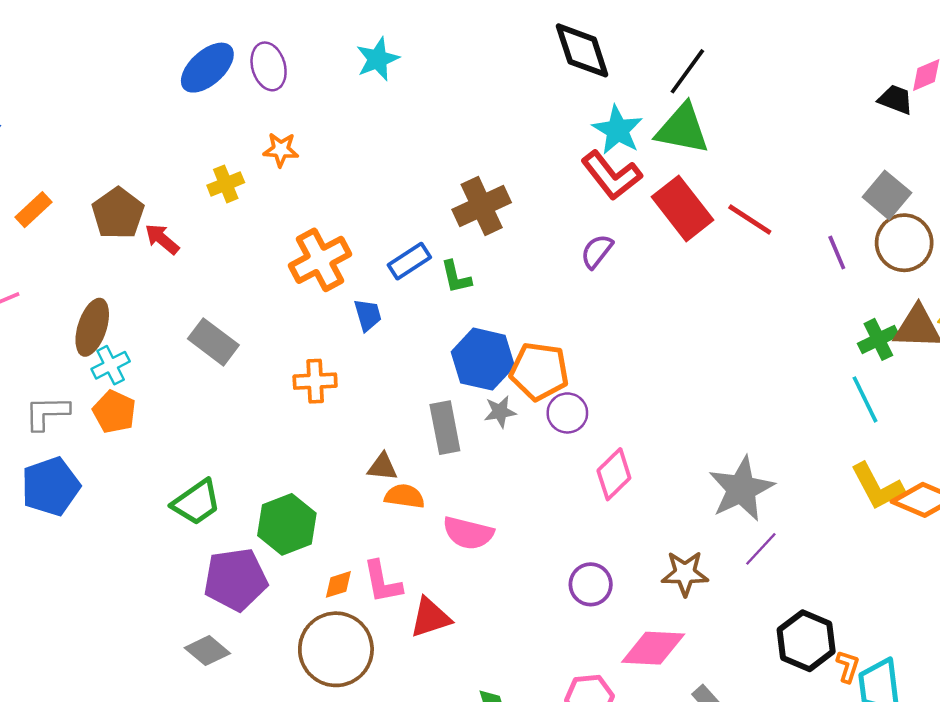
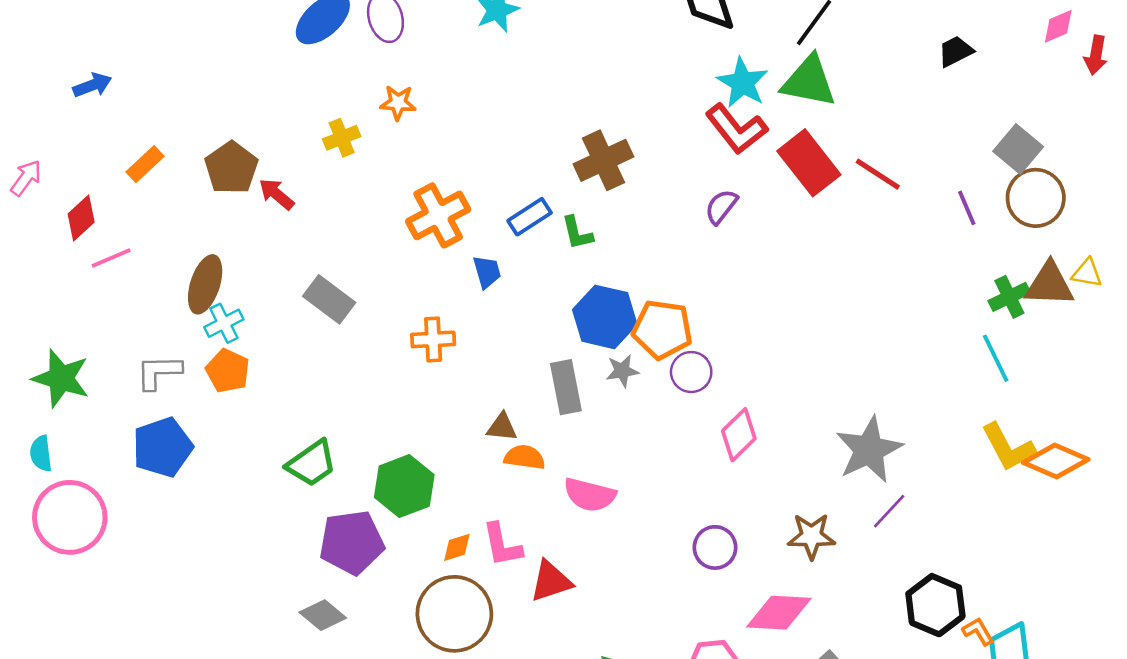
black trapezoid: (896, 99) -> (956, 51), moved, turned -48
orange L-shape: (848, 666) -> (978, 631), turned -48

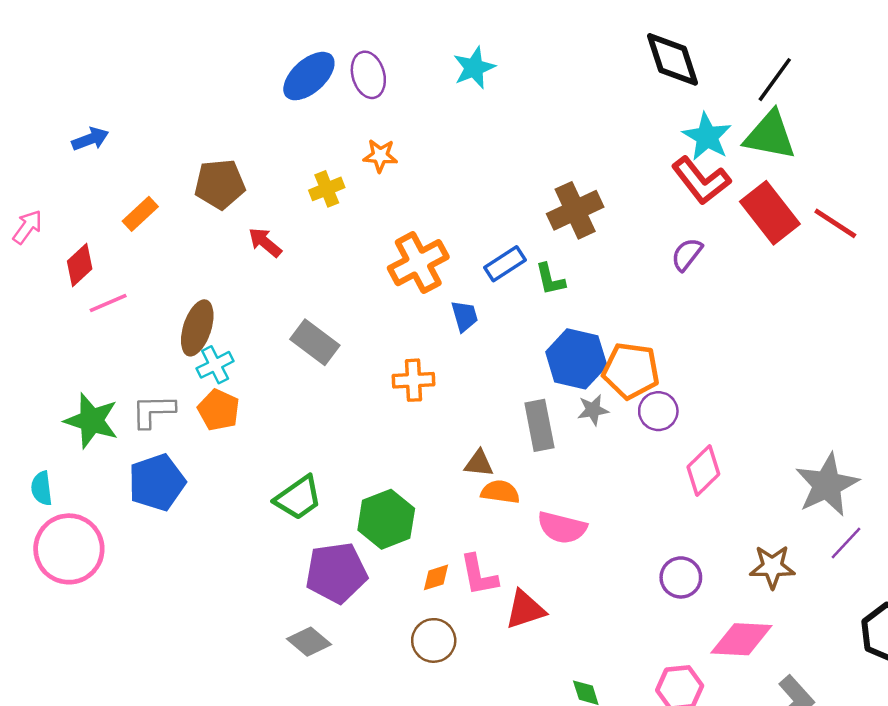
brown pentagon: (231, 168) -> (220, 184), moved, turned 30
green star: (61, 378) -> (91, 421), moved
brown circle: (454, 614) -> (434, 640), size x0.6

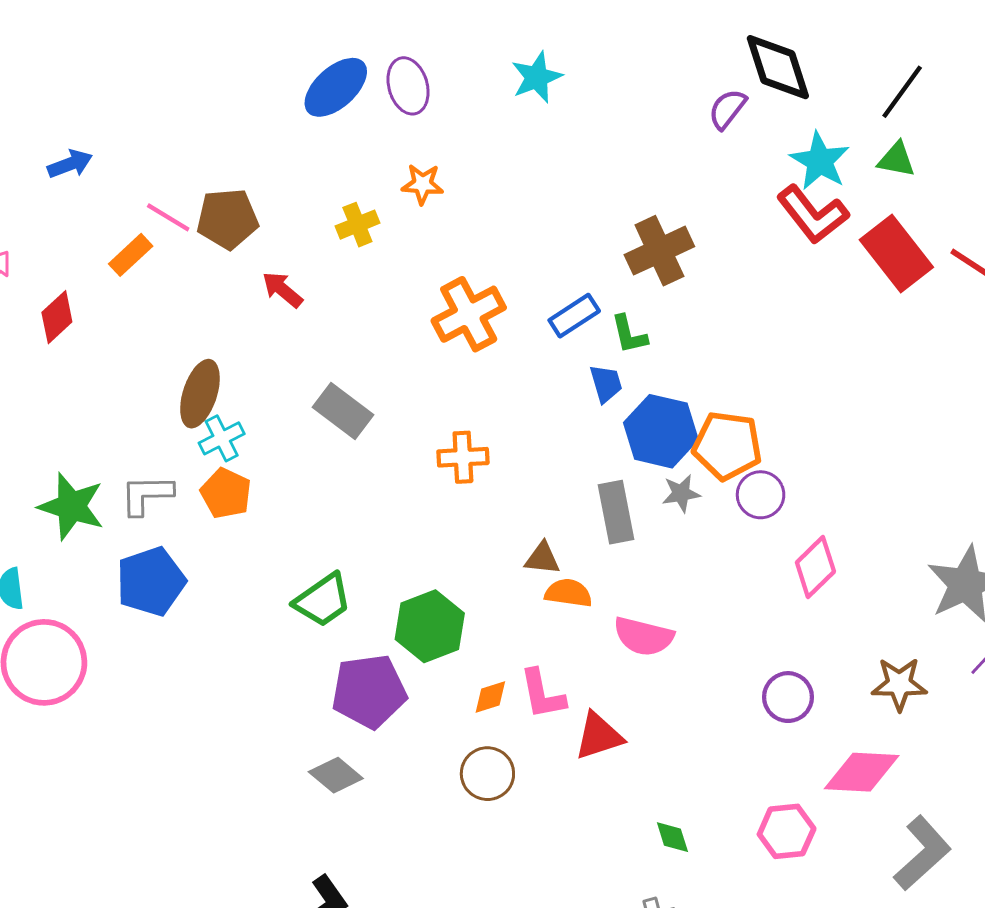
green triangle: (770, 135) -> (896, 160), size x0.6
purple semicircle: (687, 254) -> (727, 109), moved
pink line: (108, 303) -> (168, 217), moved, turned 54
blue trapezoid: (465, 316) -> (606, 384), moved

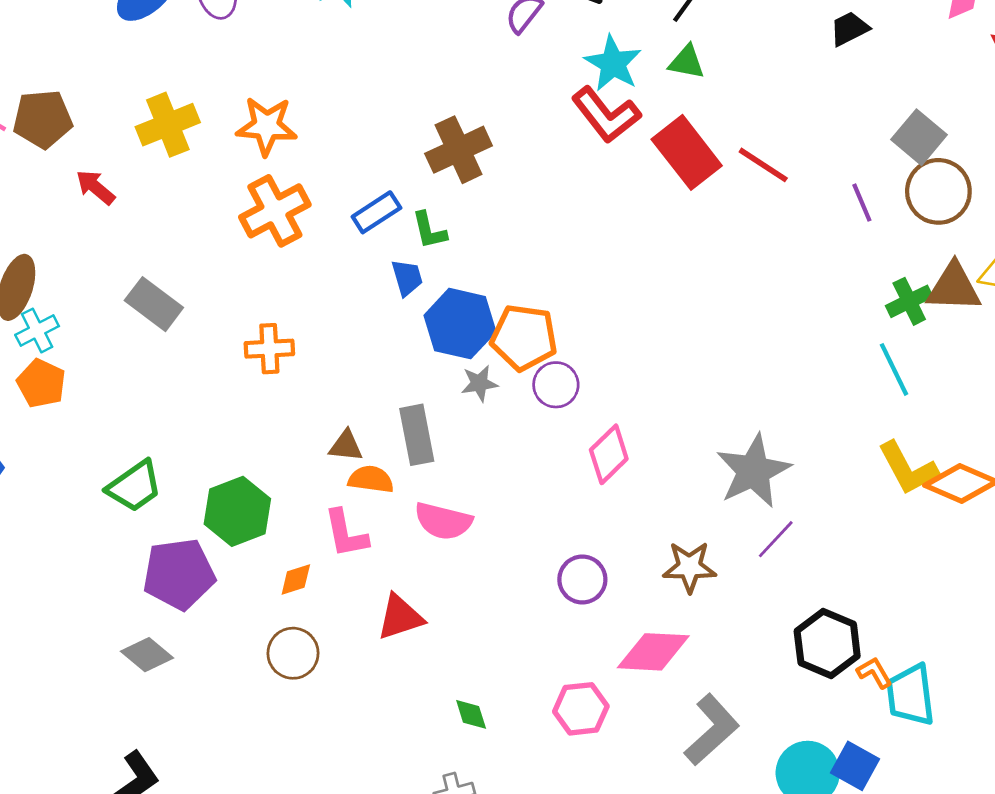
orange star: (422, 184) -> (267, 126), moved, size x1.5
yellow cross: (357, 225) -> (168, 125), size x1.5
gray rectangle: (616, 512) -> (417, 435), moved
pink L-shape: (542, 694) -> (346, 534), moved

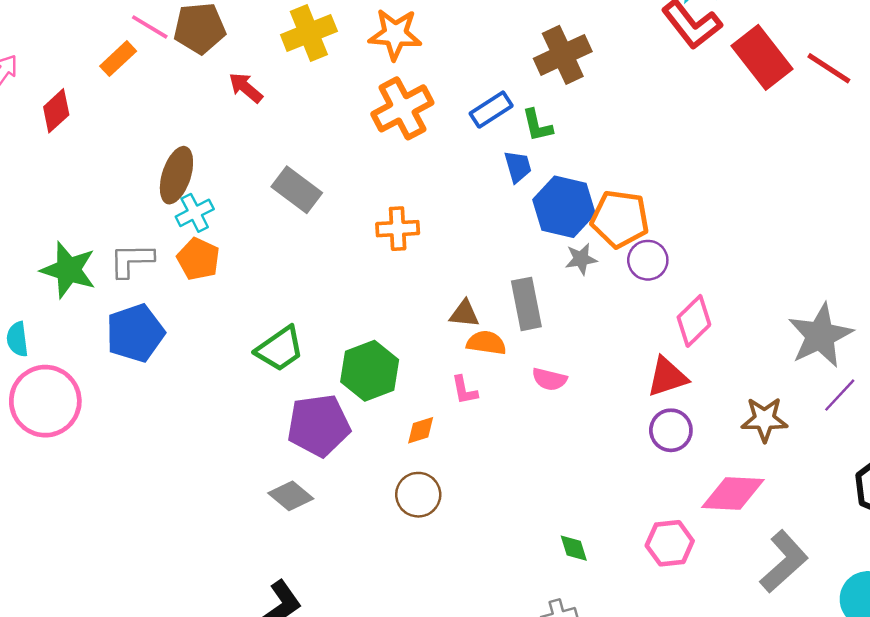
pink semicircle: (443, 521) -> (549, 379), size x0.7
pink L-shape: (346, 534) -> (464, 390), size x0.7
red triangle: (400, 617) -> (667, 377), moved

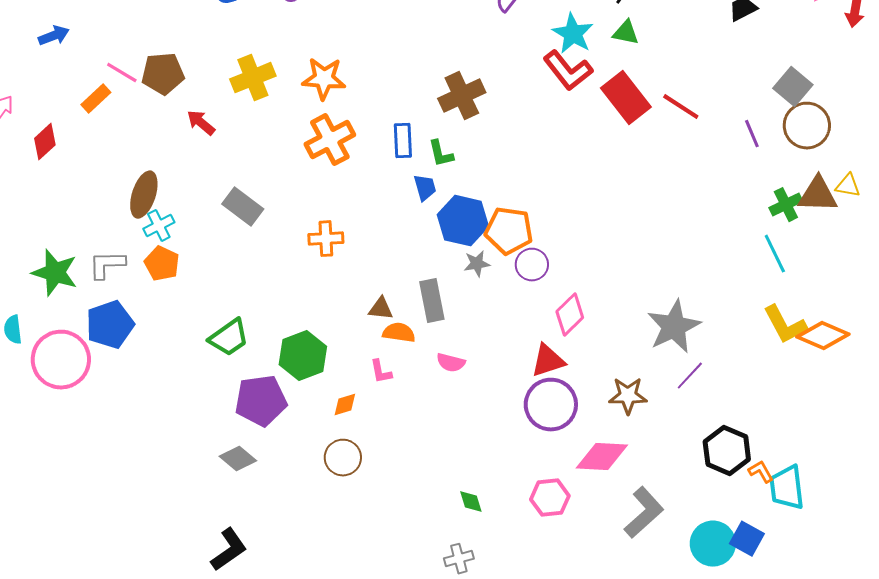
blue rectangle: (491, 110) -> (403, 141), turned -60
pink circle: (45, 401) -> (61, 360), moved
purple circle: (671, 430) -> (551, 405), size x1.5

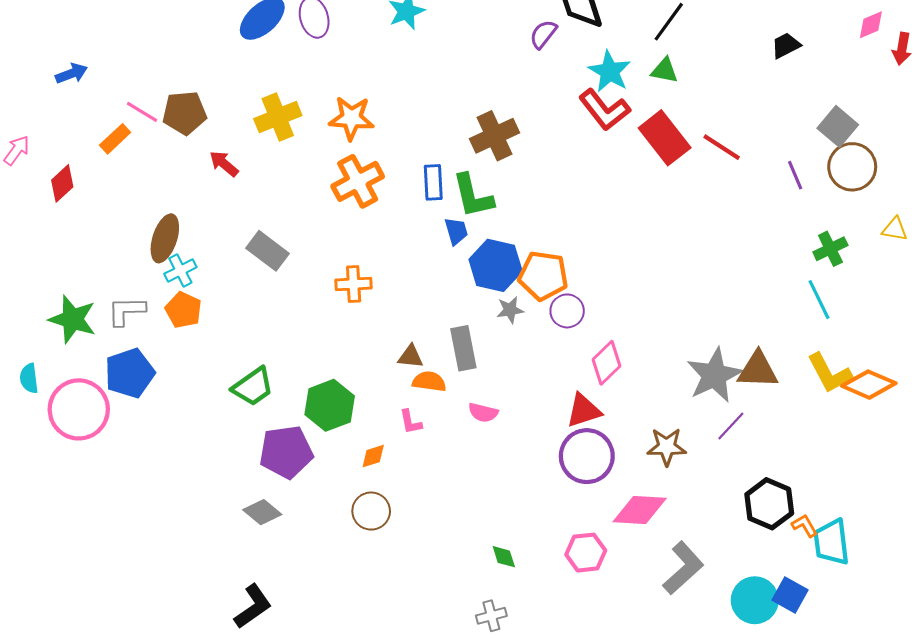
green L-shape: (441, 154) -> (473, 196), size x1.6
brown triangle: (818, 195) -> (758, 370), moved

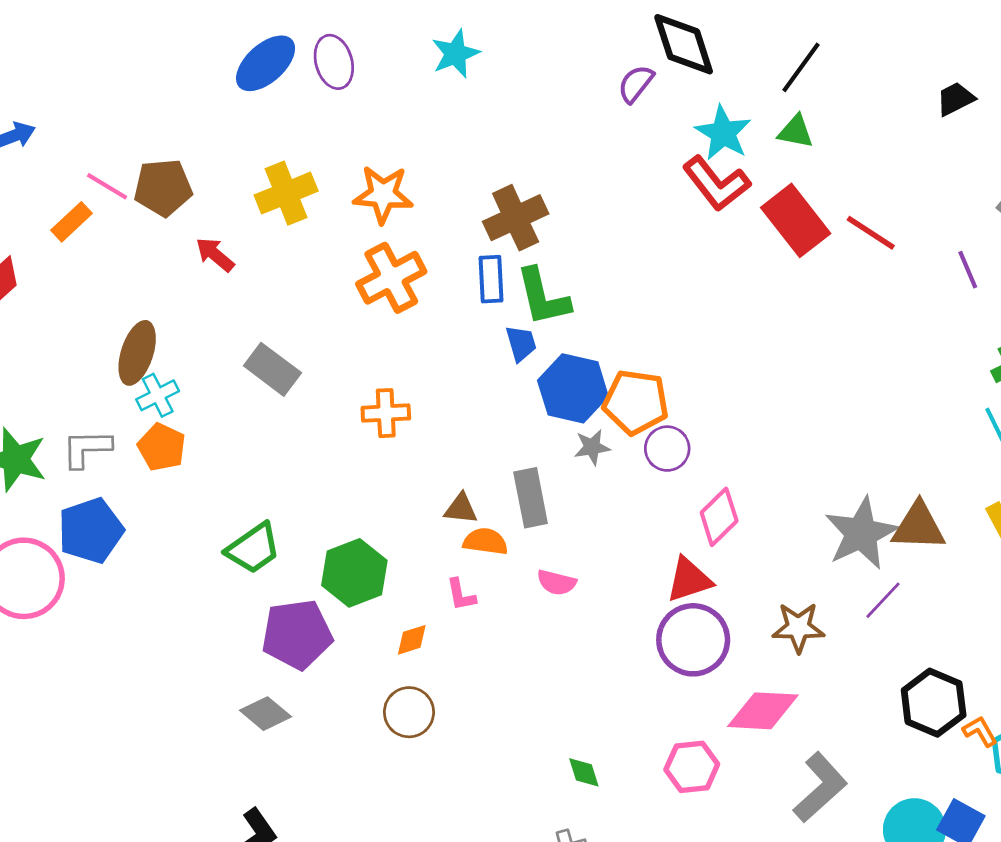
brown cross: (495, 136) -> (516, 218), moved

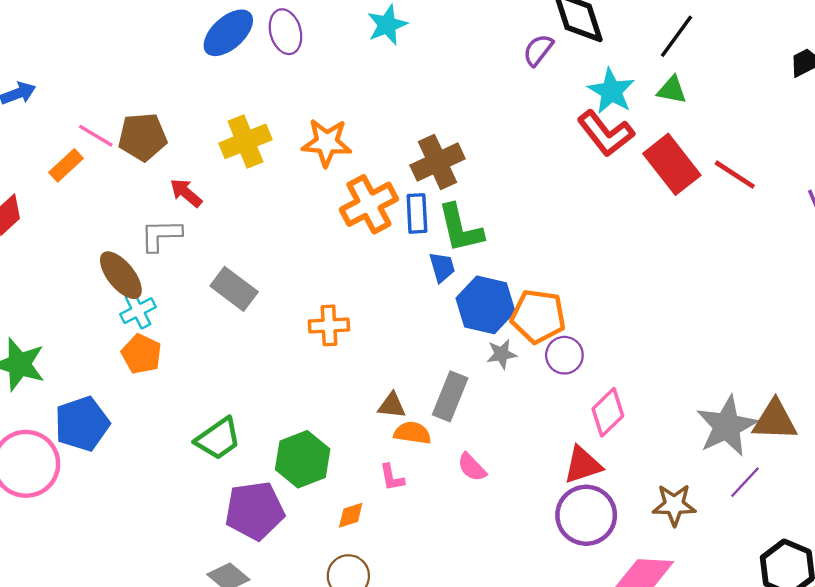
orange cross: (391, 278) -> (369, 204), moved
brown ellipse: (137, 353) -> (121, 275), turned -57
gray L-shape: (87, 449) -> (161, 235), moved
gray rectangle: (531, 498) -> (450, 396), turned 33
pink semicircle: (557, 582) -> (472, 467), turned 32

